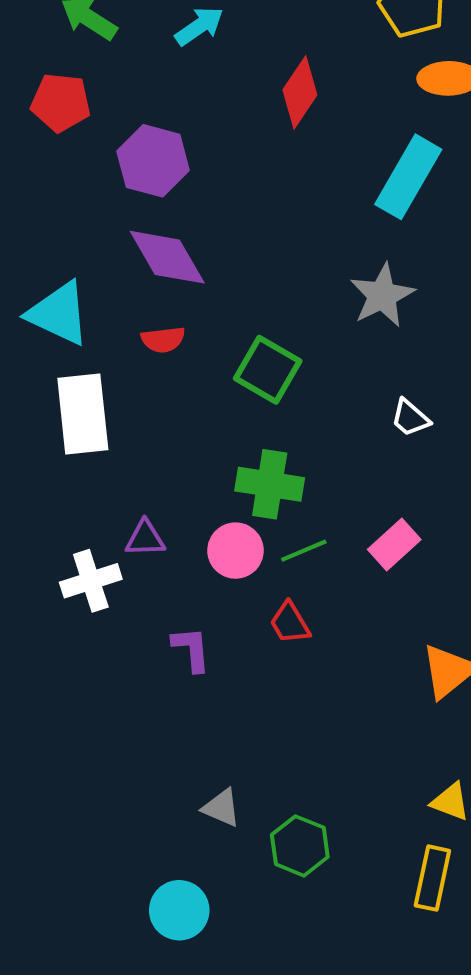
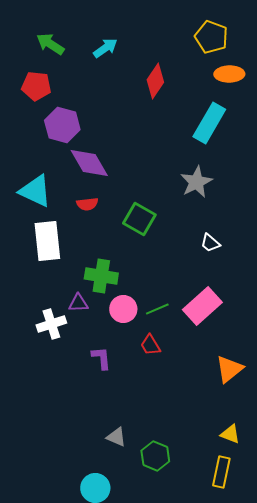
purple hexagon: (153, 161) -> (62, 125), moved
green cross: (270, 484) -> (101, 276), moved
pink rectangle: (394, 545) -> (202, 306), size x1.5

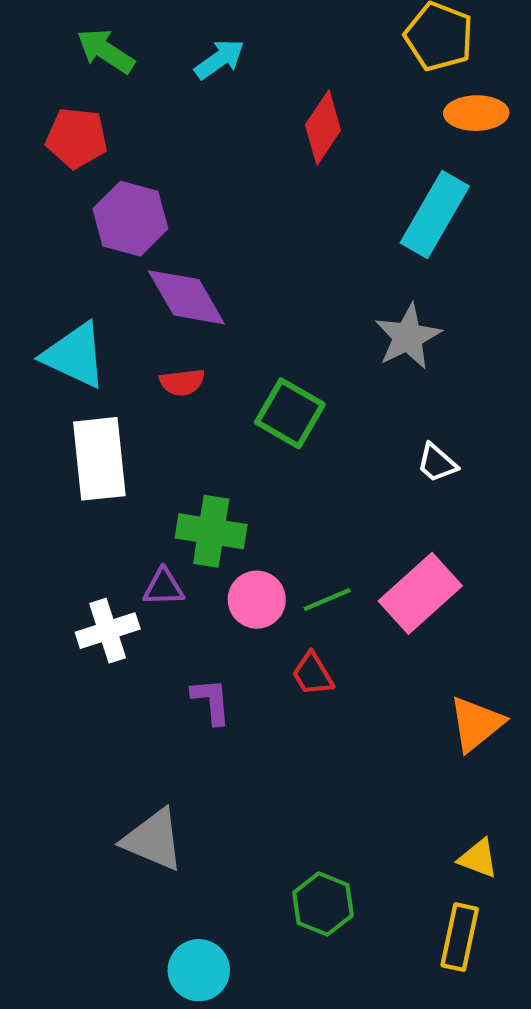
gray triangle: (116, 437) -> (153, 840), moved, size x1.6

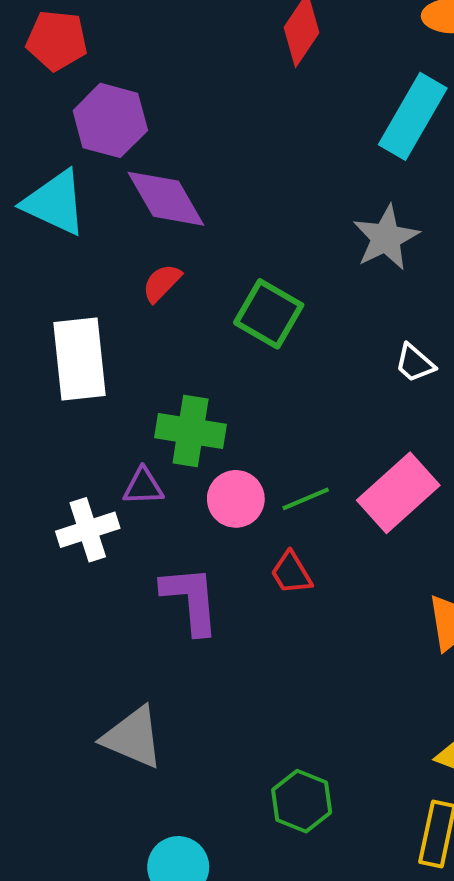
cyan triangle: (75, 355) -> (55, 203), moved
red semicircle: (182, 382) -> (162, 283), turned 141
purple L-shape: (211, 701) -> (191, 600), size x1.5

